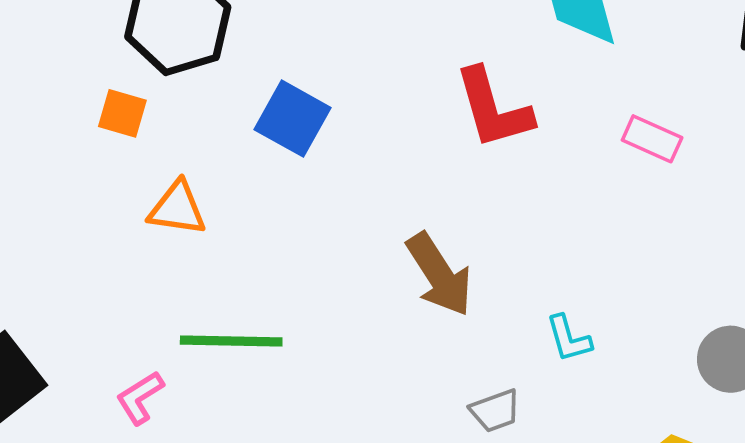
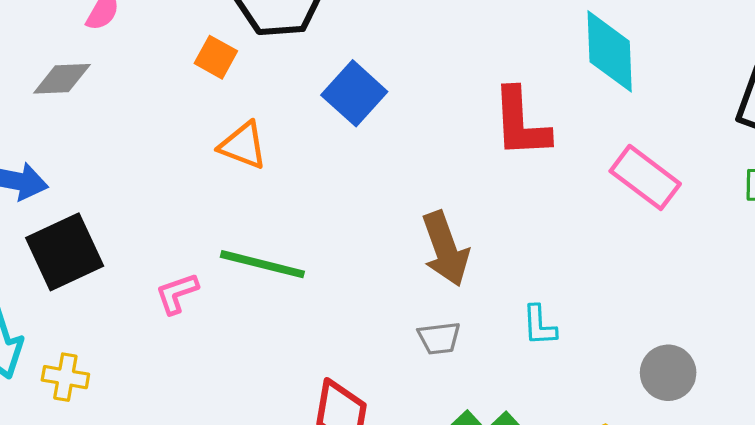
pink rectangle: (652, 139) -> (645, 177), size x1.4
gray trapezoid: (495, 411) -> (439, 338), moved

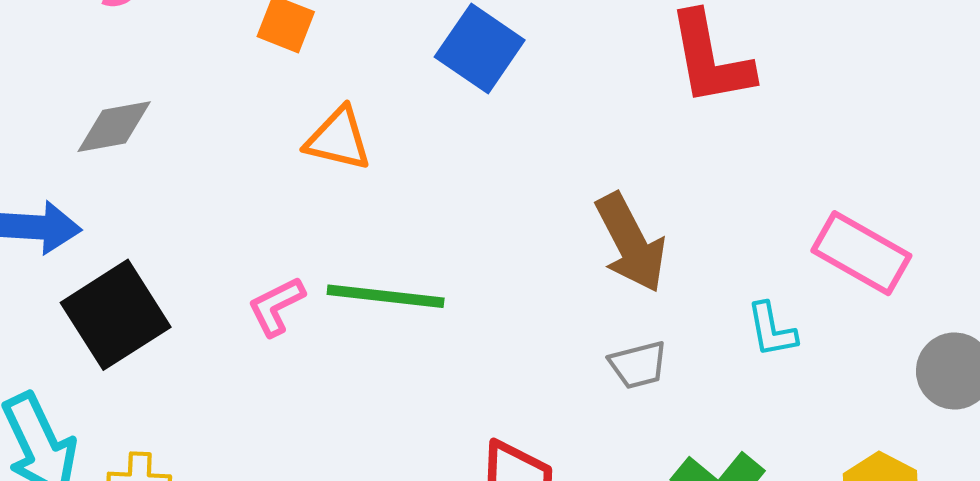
gray diamond: (62, 79) -> (114, 127), moved
pink rectangle: (645, 177) -> (861, 253), moved
pink L-shape: (177, 293) -> (276, 306), moved

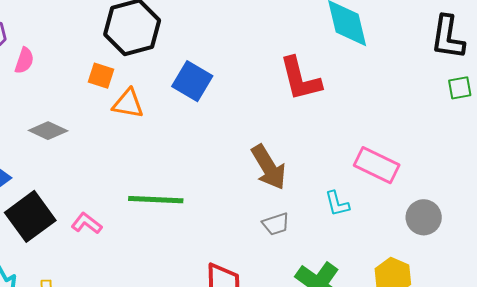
gray diamond: (114, 127) -> (48, 131), moved, turned 39
orange triangle: (338, 139) -> (128, 104), moved
pink L-shape: (276, 306) -> (87, 223), moved, turned 68

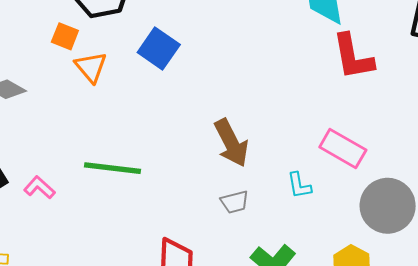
red L-shape: (300, 79) -> (353, 57), moved
orange triangle: (128, 104) -> (91, 67), turned 36
gray circle: (424, 217) -> (388, 206), size x1.5

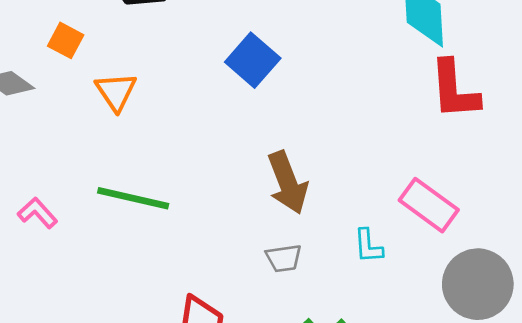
orange square: (65, 36) -> (66, 40), moved
blue square: (159, 49) -> (253, 60), moved
orange triangle: (91, 67) -> (116, 92), moved

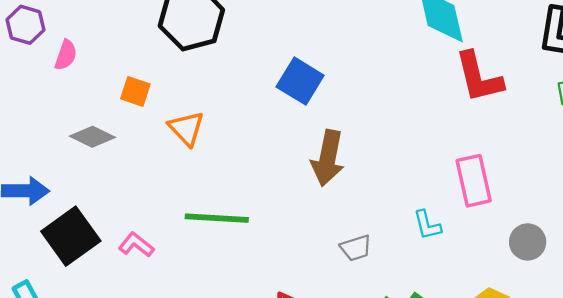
brown arrow: (288, 183) -> (328, 158), moved, turned 42
pink rectangle: (429, 205) -> (474, 181), turned 51
gray circle: (478, 284) -> (528, 242), size x0.6

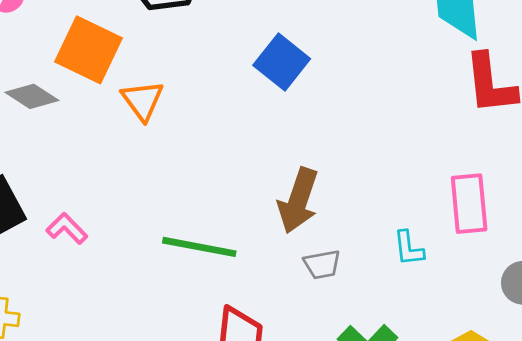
orange square: (135, 91) -> (89, 50), size x1.8
brown arrow: (328, 158) -> (298, 201), moved
green line: (217, 218) -> (199, 247), moved

